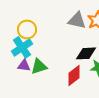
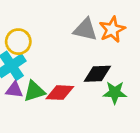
red diamond: (74, 75) -> (60, 93), moved, turned 40

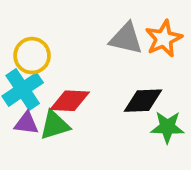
red diamond: (60, 93) -> (70, 101), moved

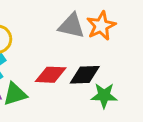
red diamond: (70, 101) -> (51, 75), moved

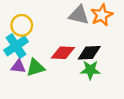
green star: (104, 96) -> (90, 70), moved

